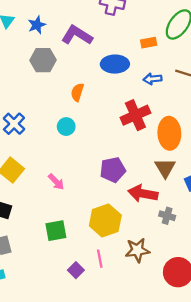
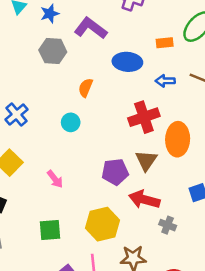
brown triangle: (165, 168) -> (146, 160), moved

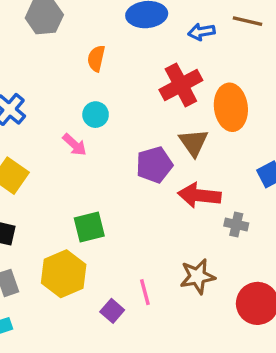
cyan circle: (71, 122) -> (96, 115), moved
pink arrow: (55, 179) -> (75, 145), moved
yellow hexagon: (103, 224) -> (64, 274), moved
green square: (50, 230) -> (89, 227), moved

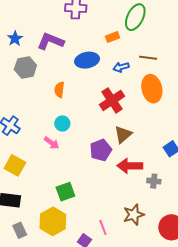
orange ellipse: (231, 107) -> (152, 89), moved
brown triangle: (193, 143) -> (123, 134), turned 30

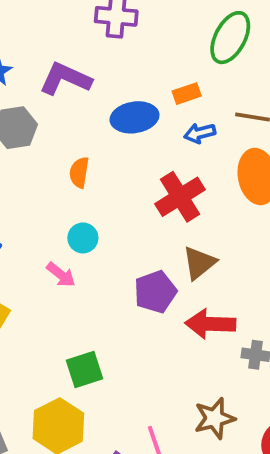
orange rectangle: (112, 37) -> (187, 94), moved

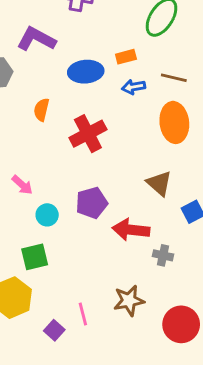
red cross: (180, 197) -> (88, 134), moved
cyan circle: (83, 238) -> (47, 215), moved
brown triangle: (199, 263) -> (159, 183), moved, turned -44

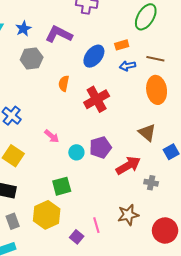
blue ellipse: (86, 72) -> (94, 56), turned -45
cyan circle: (47, 215) -> (76, 152), moved
red arrow: (131, 230) -> (128, 165), turned 145

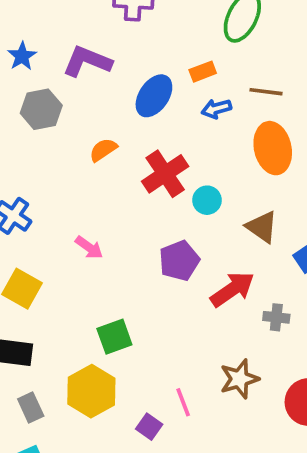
orange semicircle: (64, 83) -> (103, 150), turned 49
cyan circle: (76, 152) -> (207, 200), moved

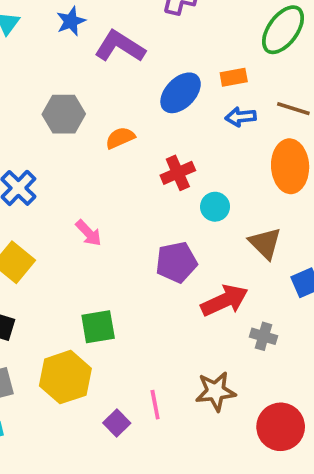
blue star: (22, 56) -> (71, 21), moved
gray hexagon: (41, 109) -> (64, 114), moved
red cross: (165, 174) -> (178, 173), size x0.7

